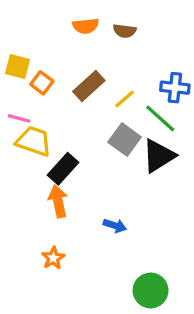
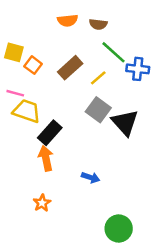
green line: (160, 118) -> (114, 52), moved
black triangle: (159, 156) -> (125, 123), turned -40

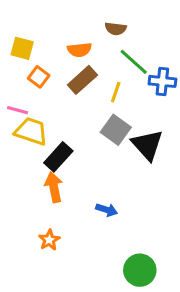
orange semicircle: (68, 20) -> (79, 50), moved
yellow square: (14, 52) -> (22, 48), moved
yellow line: (98, 78) -> (116, 92), turned -30

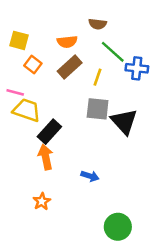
gray square: (116, 130) -> (98, 109), turned -30

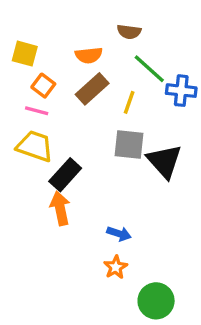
pink line: (15, 92) -> (37, 111), moved
orange star: (42, 201) -> (116, 267), moved

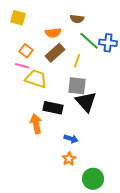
yellow square: (25, 54) -> (18, 18), moved
blue cross: (181, 91) -> (108, 43), moved
yellow trapezoid: (35, 146) -> (36, 79), moved
black triangle: (164, 161) -> (86, 102), moved
black rectangle: (65, 175) -> (53, 108), moved, turned 60

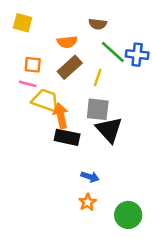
orange square: (26, 51) -> (33, 65), turned -32
orange arrow: (36, 124) -> (61, 116), moved
green circle: (93, 179) -> (128, 215), moved

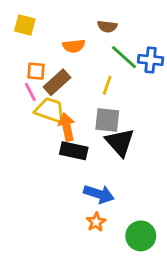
brown rectangle: (70, 67) -> (57, 82), moved
pink line: (28, 84) -> (30, 92), turned 48
blue arrow: (90, 177) -> (99, 194), size x1.5

